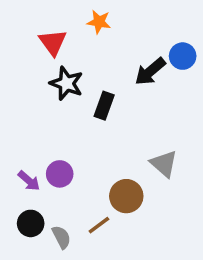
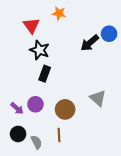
black rectangle: (104, 106) -> (45, 74), moved
brown circle: (126, 196) -> (65, 109), moved
brown line: (99, 225) -> (59, 135), turned -56

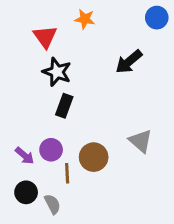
blue circle: (109, 34) -> (157, 18), moved
brown line: (59, 135) -> (67, 173), moved

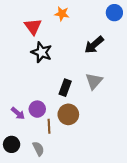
black rectangle: (64, 106) -> (65, 88), moved
gray triangle: (141, 141) -> (94, 81), moved, turned 30
black circle: (26, 192) -> (12, 144), moved

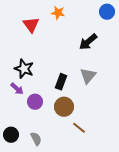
black star: (42, 52) -> (24, 69), moved
purple arrow: (18, 113) -> (17, 89), moved
brown line: (49, 126) -> (79, 128), moved, turned -48

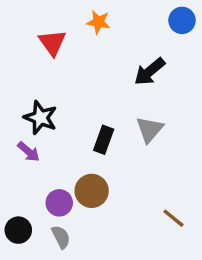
purple circle: (35, 102) -> (59, 203), moved
brown circle: (64, 107) -> (92, 191), moved
brown line: (79, 128) -> (173, 218), moved

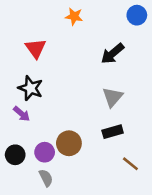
red triangle: (52, 43) -> (36, 48), moved
black rectangle: (104, 140) -> (113, 132), moved, turned 54
black circle: (18, 230) -> (15, 155), moved

